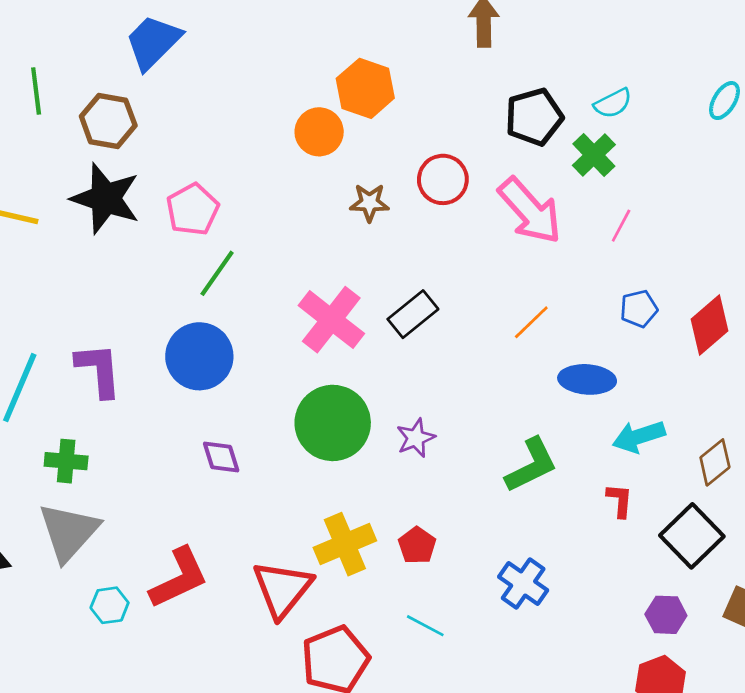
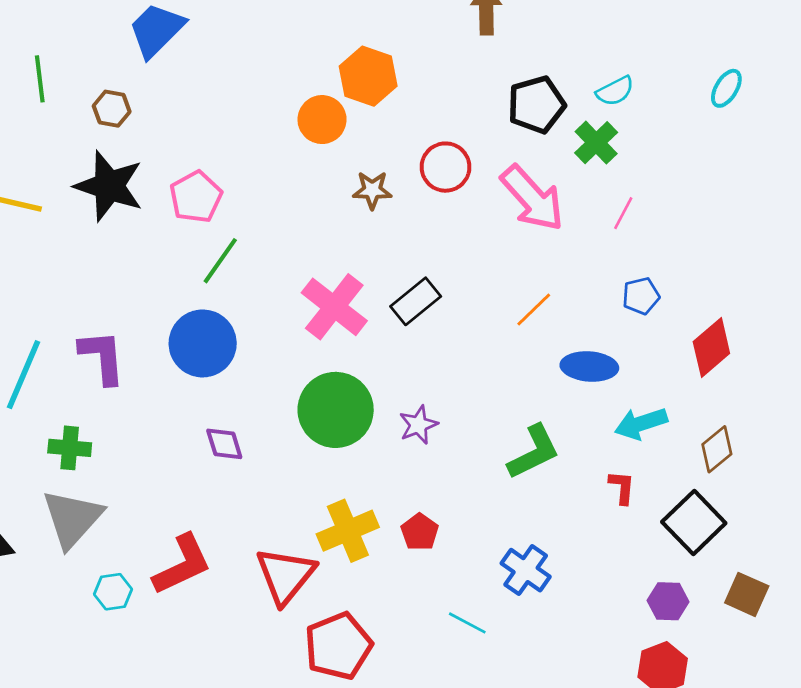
brown hexagon: (108, 121) -> (112, 109), size x0.7
red diamond: (710, 325) -> (711, 348), moved
cyan line: (425, 626) -> (467, 623), moved

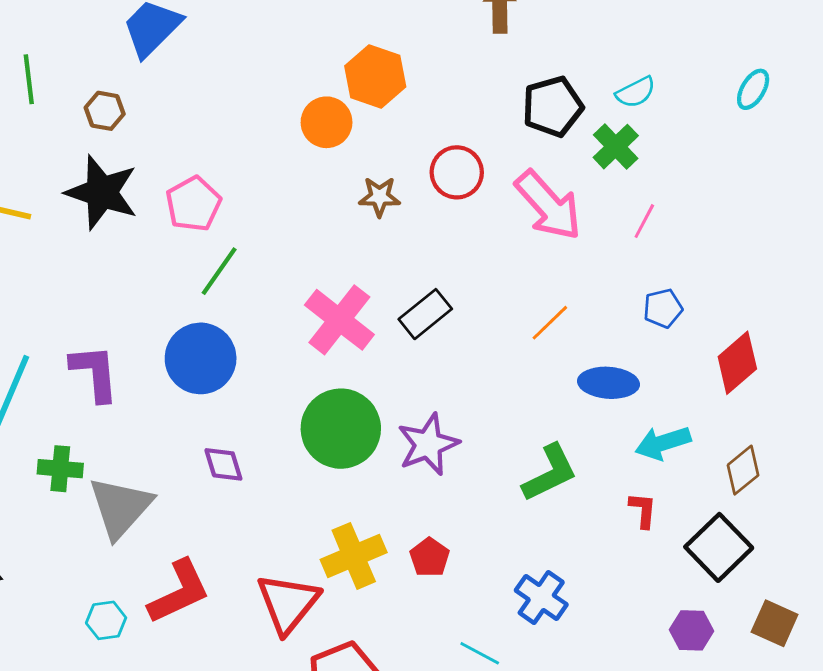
purple star: (418, 425) -> (428, 444), size x1.5
gray triangle: (72, 518) -> (120, 507), moved

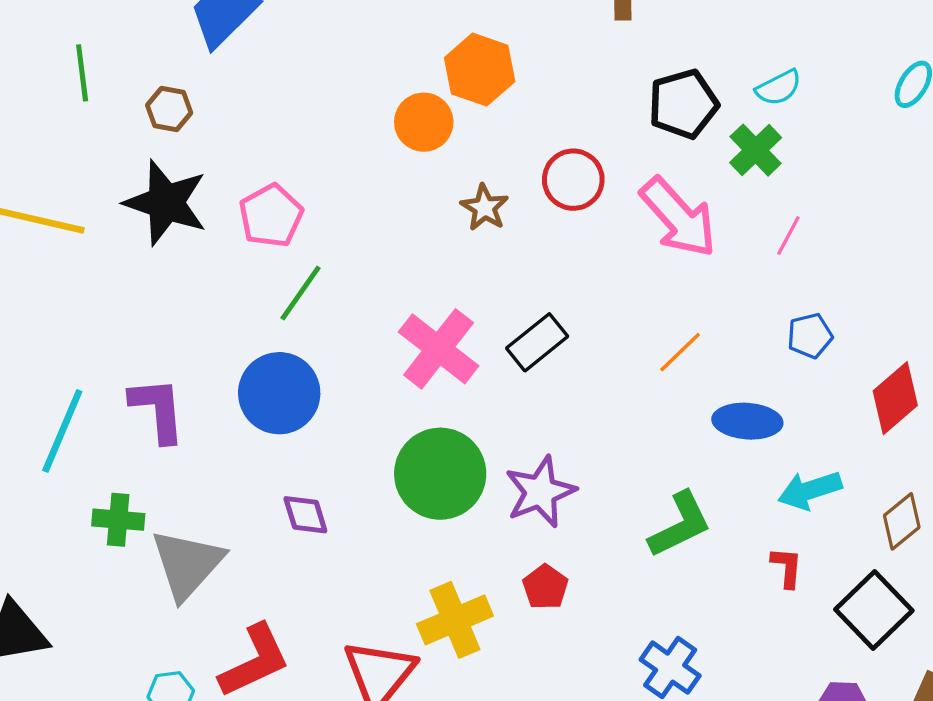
brown star: (379, 197) -> (485, 208), turned 30
red pentagon: (430, 557) -> (545, 587), moved

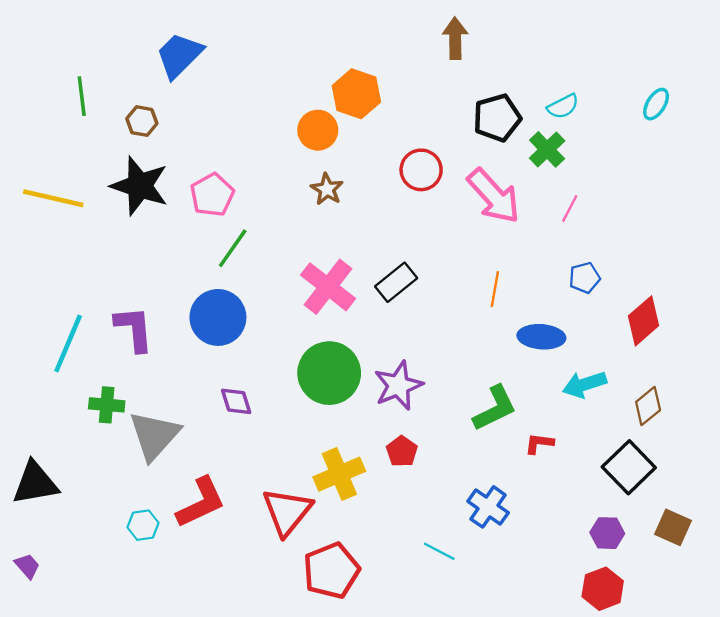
brown star: (485, 208) -> (327, 189), moved
orange line: (680, 352) -> (495, 289), turned -36
red L-shape: (787, 567) -> (539, 443), moved, turned -88

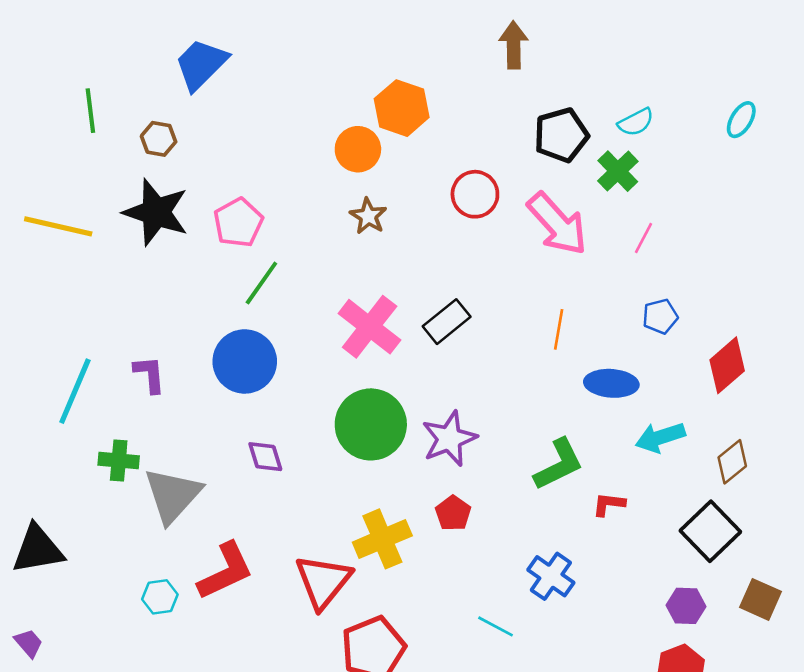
purple L-shape: (134, 329) -> (150, 374), size x0.7

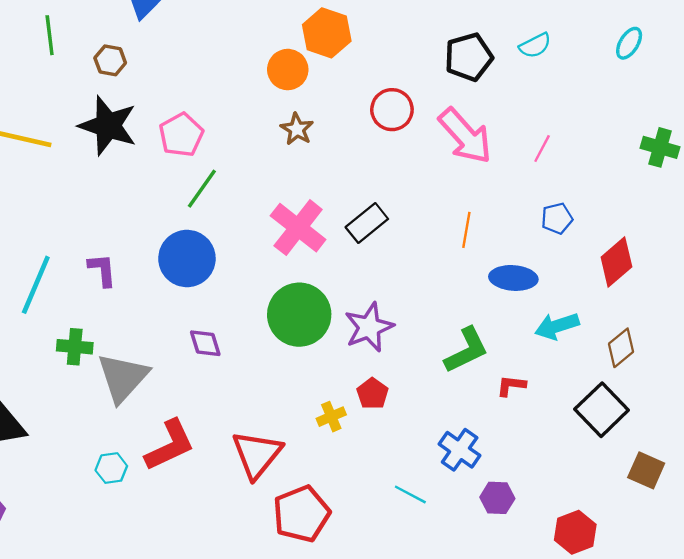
green cross: (618, 171) -> (660, 147), moved, turned -30
yellow cross: (382, 539) -> (331, 417), moved, size x0.6
purple hexagon: (686, 606) -> (497, 498), moved

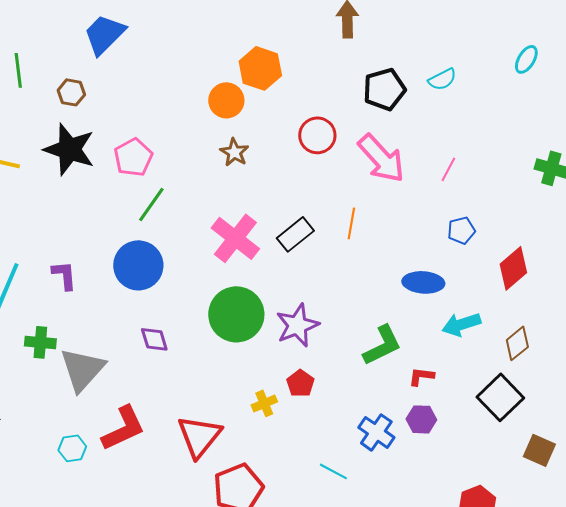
cyan ellipse: (629, 43) -> (526, 59), moved
orange line: (466, 230) -> (351, 223), moved
purple hexagon: (497, 498) -> (421, 419), moved

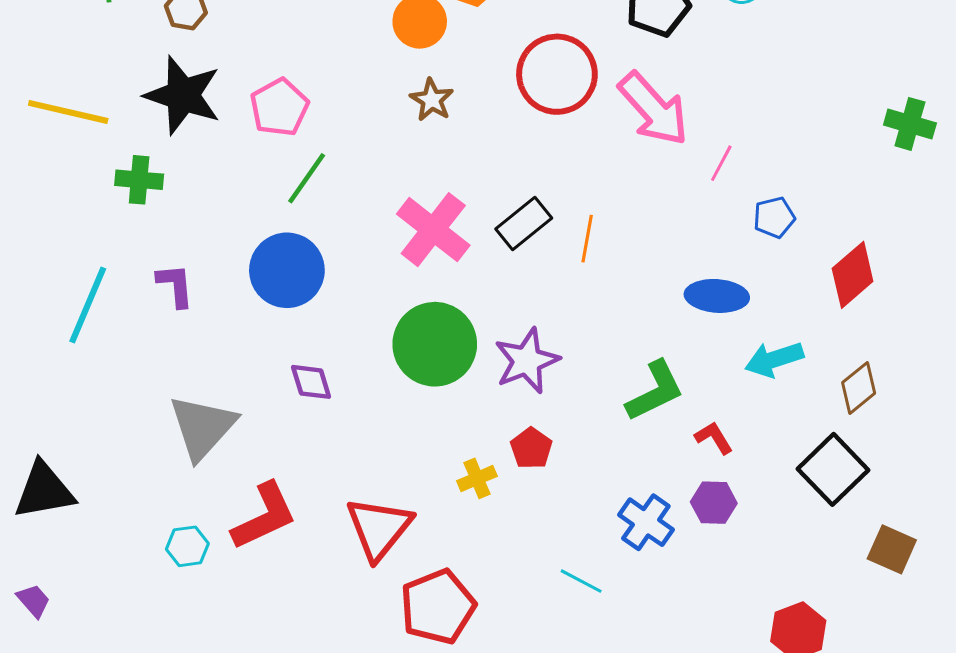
red circle: (317, 135) -> (557, 74), size x1.4
pink line: (448, 169) -> (721, 163), moved
orange line: (351, 223) -> (587, 239), moved
green cross: (40, 342) -> (139, 180), moved
red L-shape: (421, 376) -> (714, 438), turned 52

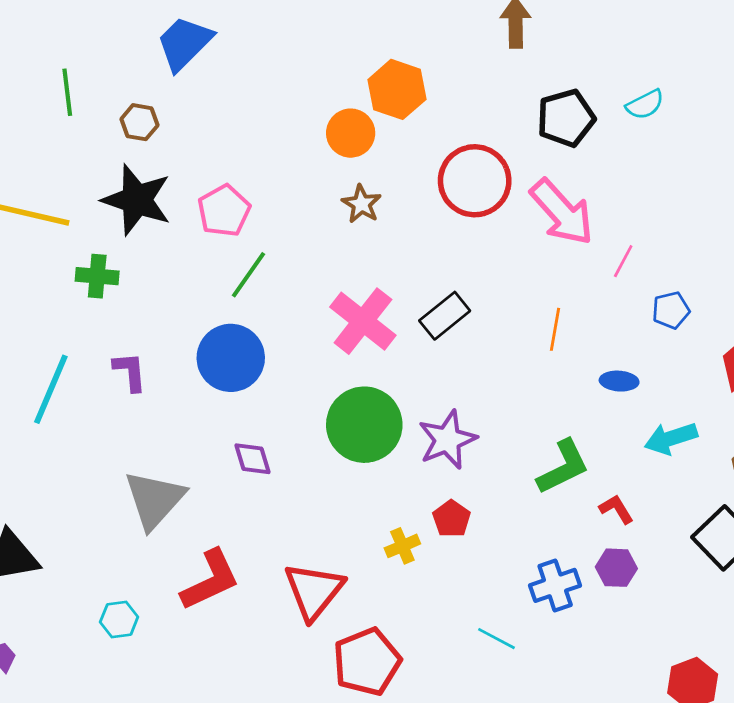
orange line: (587, 239) -> (555, 329), moved
blue ellipse: (717, 296) -> (619, 381), size x0.7
blue cross: (646, 522) -> (555, 585), turned 36
cyan hexagon: (187, 546) -> (119, 620), moved

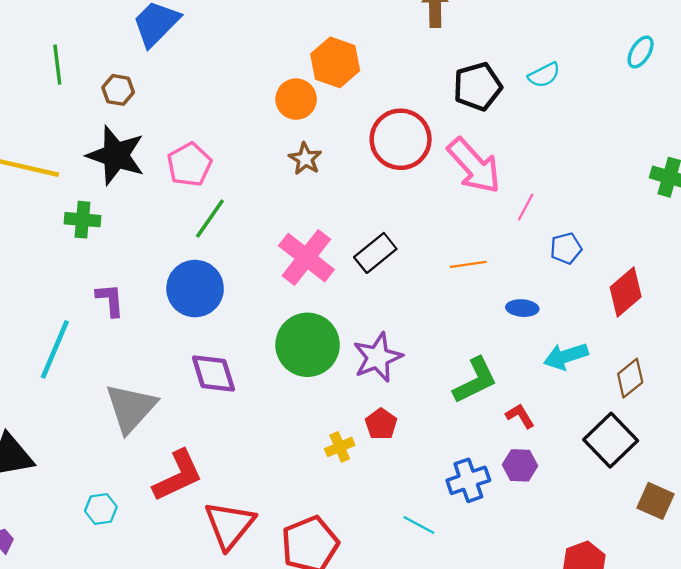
orange line: (555, 329) -> (468, 264), turned 72
cyan line: (51, 389) -> (55, 349), moved
purple diamond: (253, 459) -> (213, 373), size x1.4
red triangle: (314, 591) -> (229, 525), moved

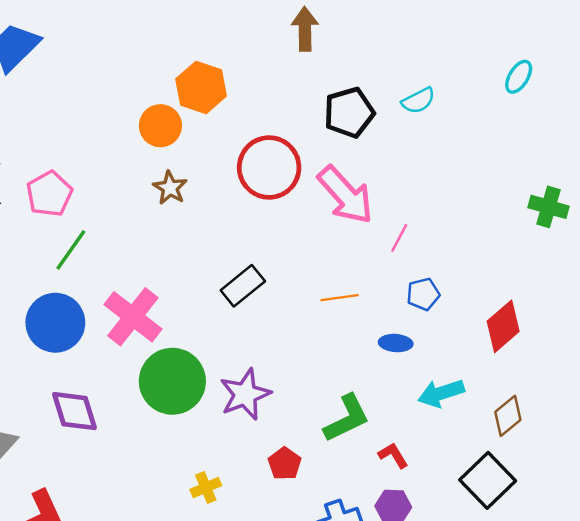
blue pentagon: (566, 248) -> (423, 294), moved
pink cross: (306, 258) -> (133, 317), moved
red pentagon: (381, 424) -> (285, 464), moved

